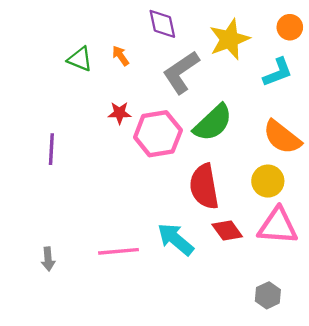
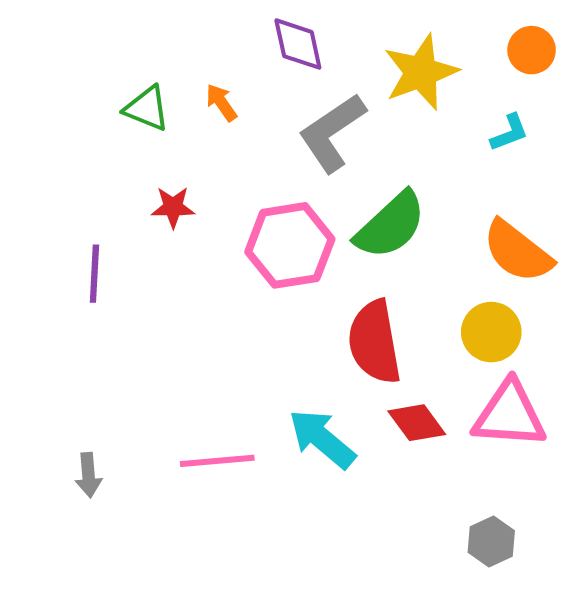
cyan L-shape: (278, 72) -> (509, 133), size x0.7
red star: (120, 113) -> (173, 207), moved

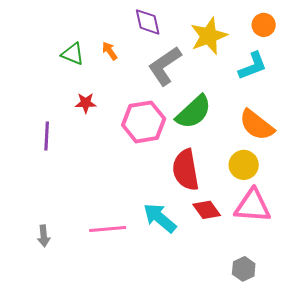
cyan L-shape: (509, 133) -> (253, 66), size x1.5

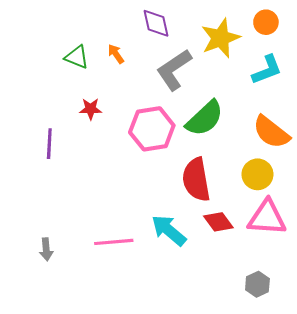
orange circle: (264, 25) -> (266, 22), moved

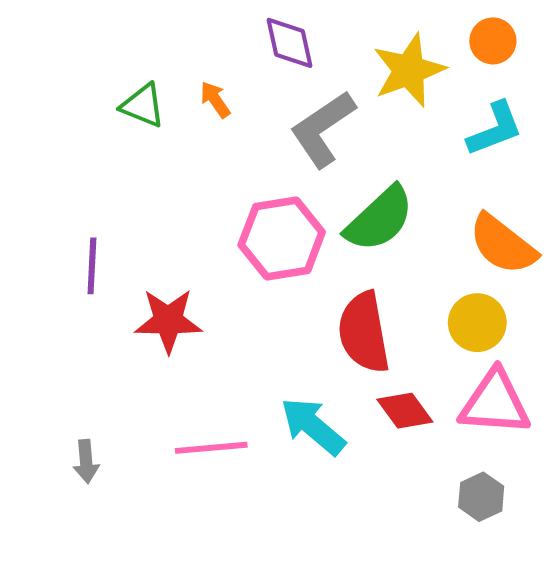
red star: (91, 109) -> (168, 321), moved, size x1.6
gray hexagon: (257, 284) -> (481, 497), moved

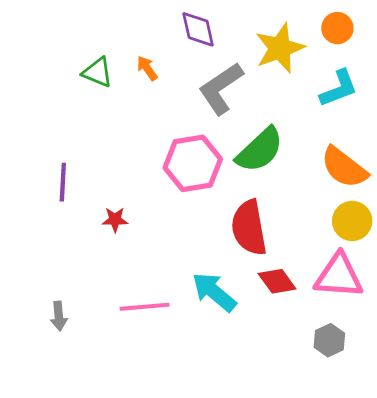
red star: (168, 321) -> (115, 220), size x0.6
yellow circle: (477, 323) -> (352, 221), moved

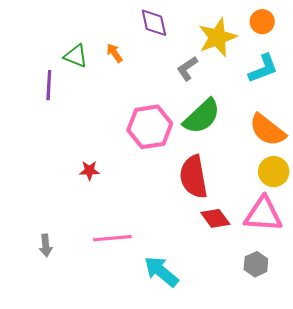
gray L-shape: (221, 88) -> (187, 69), moved, size x0.6
purple line: (63, 182) -> (49, 85), moved
cyan arrow: (214, 292) -> (161, 272), moved

